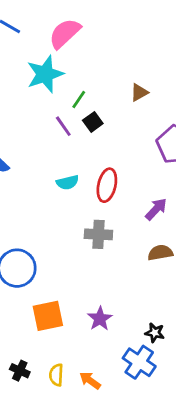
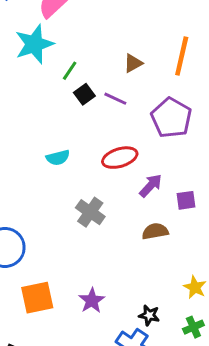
purple line: (63, 126) -> (115, 99), moved, turned -30
red ellipse: (107, 185) -> (120, 158), moved, turned 60
gray cross: (98, 234) -> (90, 212), turned 32

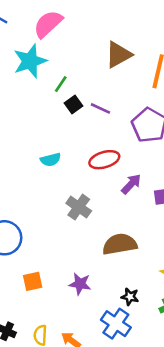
brown triangle: (133, 63) -> (118, 55), moved, size x1.6
brown semicircle: (155, 231) -> (120, 244), moved, size x1.5
orange square: (37, 298) -> (33, 281), size x0.7
purple star: (92, 301) -> (80, 284), turned -30

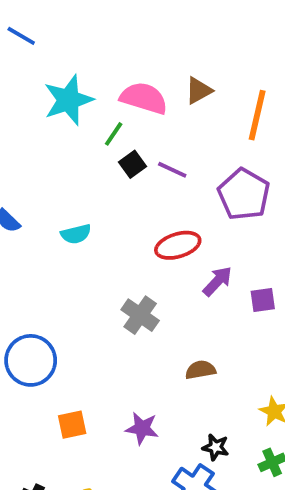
pink semicircle: (48, 24) -> (144, 98), moved, turned 60
brown triangle: (118, 55) -> (199, 91), size x0.7
cyan semicircle: (51, 160) -> (76, 234), moved
brown semicircle: (120, 244) -> (200, 370), size x0.6

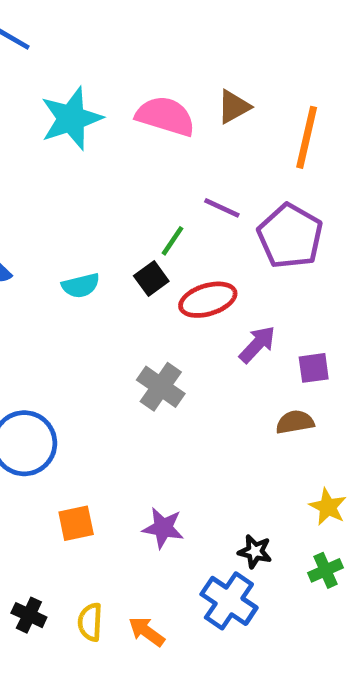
green line: (114, 134) -> (173, 241), moved
black square: (133, 164) -> (151, 278), moved
purple line: (172, 170) -> (222, 208), moved
brown semicircle: (200, 370) -> (295, 422), moved

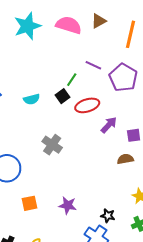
gray cross: (161, 387) -> (52, 145), moved

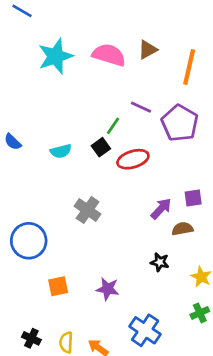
purple arrow: (109, 125) -> (161, 209), moved
black star: (108, 216) -> (160, 262), moved

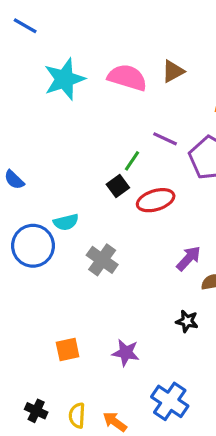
cyan semicircle: (61, 151) -> (66, 222), moved
blue circle: (29, 241) -> (33, 246), moved

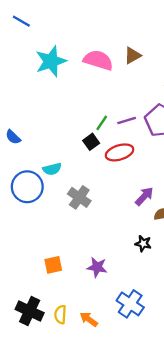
purple line: (165, 139) -> (127, 120), moved, turned -42
black cross: (36, 411) -> (30, 311), size x1.6

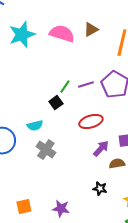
red ellipse: (120, 152) -> (91, 122), moved
cyan semicircle: (52, 169) -> (35, 126), moved

